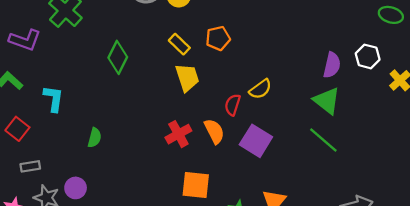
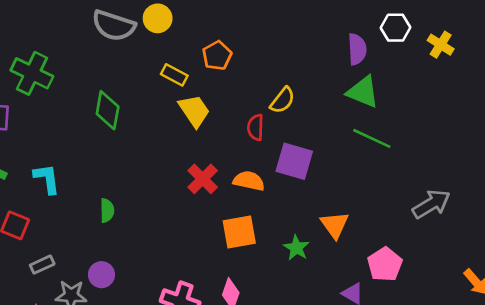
orange semicircle: (214, 131) -> (249, 181), moved, turned -35

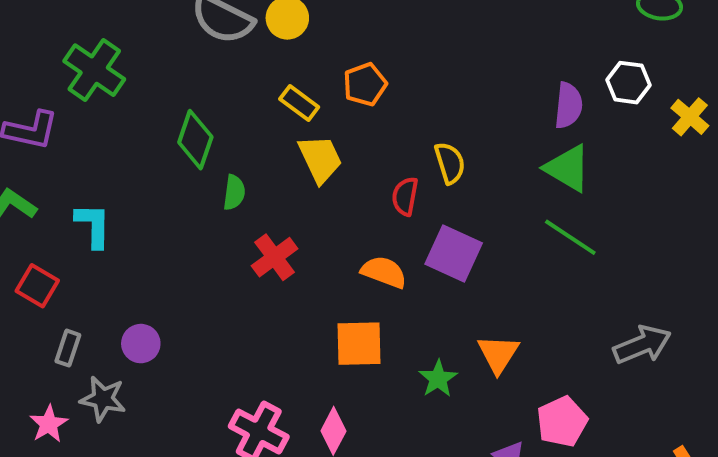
yellow semicircle: (283, 100) -> (450, 163), turned -64
red cross: (203, 179) -> (275, 257), moved
green semicircle: (107, 210) -> (234, 192), moved
gray rectangle: (42, 265) -> (68, 348), turned -55
purple circle: (101, 275) -> (141, 344), moved

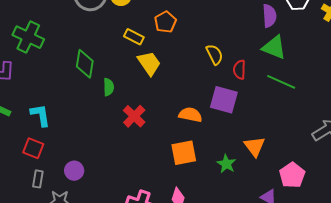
red semicircle: (405, 196) -> (239, 70), moved
red square: (37, 286) -> (33, 148), moved

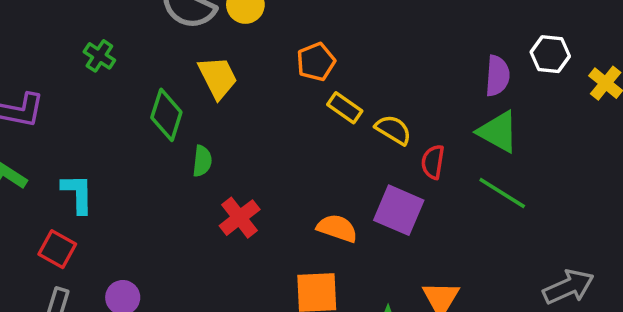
green cross: (28, 37) -> (99, 56), moved, size x0.6
yellow rectangle: (134, 37) -> (345, 108), moved
yellow semicircle: (215, 54) -> (393, 130), turned -40
yellow trapezoid: (149, 63) -> (218, 77), moved

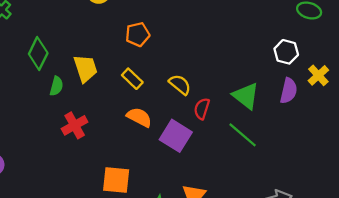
purple semicircle: (497, 76) -> (289, 91), moved
yellow trapezoid: (218, 77) -> (85, 68), moved
yellow rectangle: (345, 108) -> (132, 79), moved
orange semicircle: (337, 228) -> (139, 117), moved

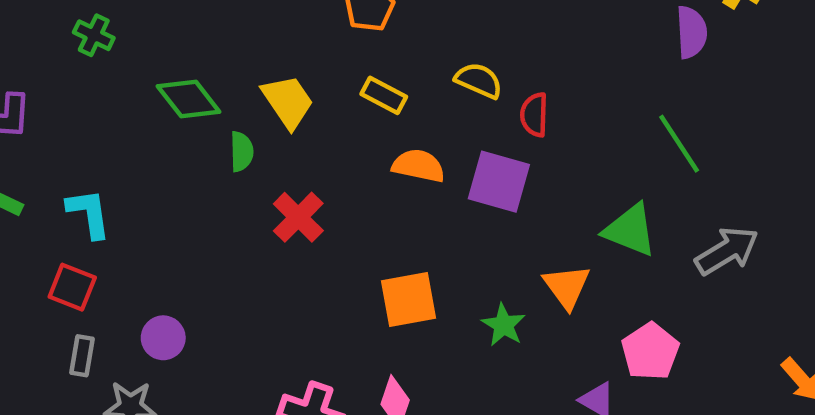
green diamond: (38, 54) -> (189, 99), turned -48
green triangle: (246, 96) -> (630, 230), moved
green line: (243, 135) -> (679, 144), moved, turned 32

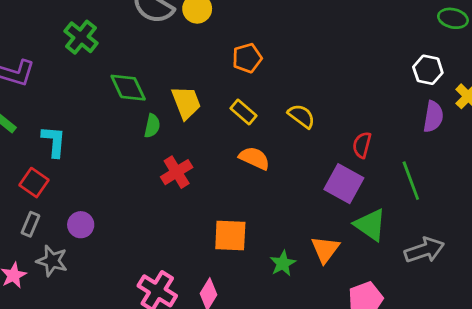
green cross: (94, 35) -> (81, 37), size x1.4
red semicircle: (534, 115) -> (362, 145), moved
purple square: (499, 182) -> (344, 184), moved

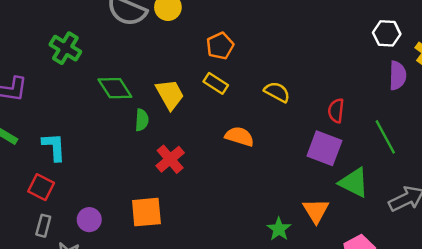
yellow rectangle: (243, 112) -> (216, 83), moved
orange square: (230, 236) -> (146, 212), moved

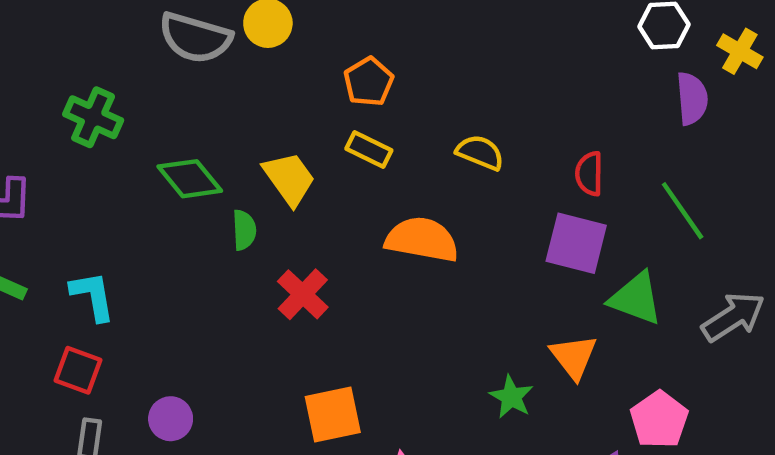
orange semicircle: (239, 136) -> (422, 240), size x1.4
orange square: (146, 212) -> (333, 415), moved

